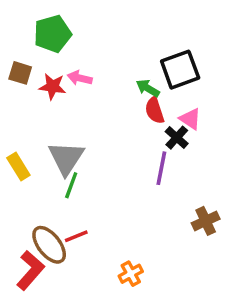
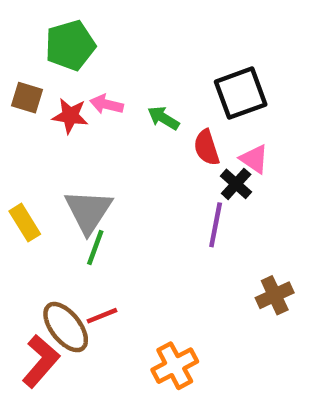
green arrow: (148, 88) -> (163, 118), moved
orange cross: (131, 274) -> (175, 366), size x1.4

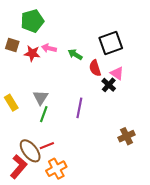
gray triangle: (88, 211) -> (41, 97), size x0.7
purple line: (216, 225) -> (79, 108), moved
orange cross: (175, 366) -> (56, 169), moved

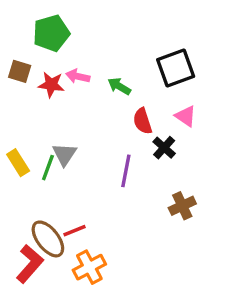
red semicircle: (95, 68) -> (142, 121), moved
black cross: (109, 85) -> (164, 148), moved
green line: (44, 114) -> (48, 168), moved
brown cross: (126, 136) -> (182, 206), moved

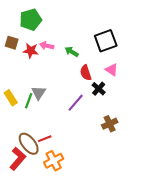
purple line: (126, 171) -> (76, 103), turned 30

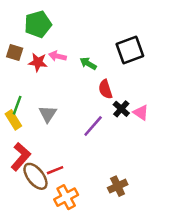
pink triangle: (112, 70) -> (141, 113), moved
green line: (29, 101) -> (17, 105), moved
brown cross: (110, 124) -> (118, 186), moved
red L-shape: (18, 159) -> (21, 157), moved

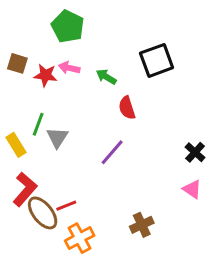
green pentagon: (38, 24) -> (68, 26), moved, turned -30
green line: (17, 105) -> (38, 124), moved
black cross: (121, 109) -> (195, 152), moved
pink triangle: (141, 113) -> (192, 189), moved

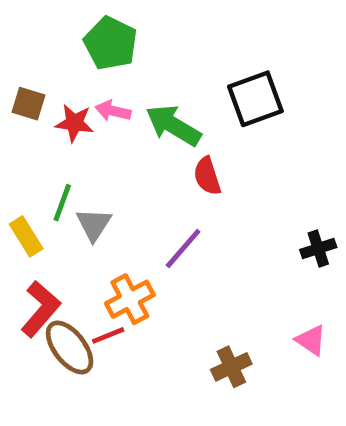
green arrow: (106, 77) -> (173, 125), size x1.6
black cross: (195, 152) -> (318, 248), turned 30
pink triangle: (192, 189) -> (311, 340), moved
orange cross: (80, 238) -> (130, 299), moved

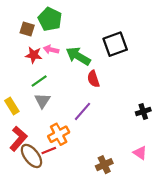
brown square: (28, 104) -> (27, 29), moved
green line: (62, 203) -> (39, 81), moved, turned 35

